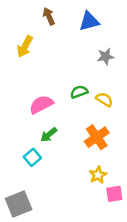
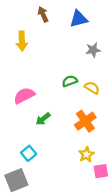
yellow arrow: (25, 46) -> (22, 41), turned -30
pink semicircle: (41, 104) -> (24, 96), moved
cyan square: (32, 157) -> (29, 153), moved

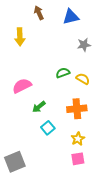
orange cross: (85, 121) -> (77, 109), turned 30
cyan square: (29, 153) -> (48, 128), moved
pink square: (101, 171) -> (78, 159), moved

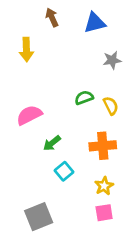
yellow semicircle: (83, 79) -> (111, 106), turned 32
gray square: (15, 162) -> (39, 217), moved

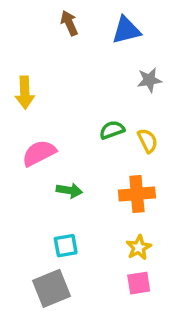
yellow arrow: (27, 49) -> (25, 93), moved
green arrow: (52, 143) -> (69, 190), turned -132
cyan square: (64, 171) -> (66, 246), moved, turned 30

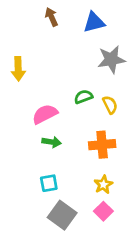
gray star: (149, 80) -> (111, 60), size x1.5
pink semicircle: (39, 153) -> (45, 114), moved
pink square: (139, 283) -> (103, 211), turned -36
gray square: (51, 288) -> (62, 215), moved, turned -32

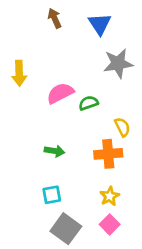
blue triangle: (94, 22) -> (100, 24), turned -50
yellow semicircle: (110, 105) -> (122, 127), moved
pink semicircle: (45, 114) -> (60, 93), moved

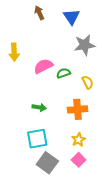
yellow semicircle: (122, 127) -> (88, 82), moved
cyan square: (52, 195) -> (37, 139), size x1.5

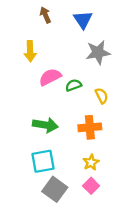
yellow arrow: (14, 52) -> (30, 51), moved
green arrow: (39, 107) -> (45, 125), size x1.5

